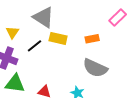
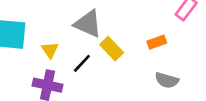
yellow rectangle: (58, 38) -> (112, 49), turned 42
gray semicircle: (95, 68) -> (167, 80), size x0.7

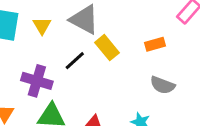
yellow triangle: (50, 50) -> (42, 26), moved

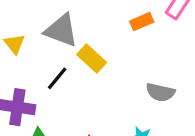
orange rectangle: (155, 44) -> (142, 22), moved

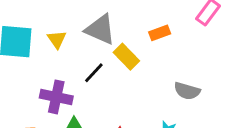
orange rectangle: (142, 22) -> (160, 33), moved

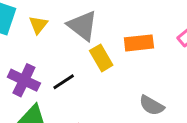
orange rectangle: (160, 33) -> (139, 43), size x1.4
black line: (94, 73) -> (64, 82), moved

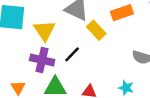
yellow triangle: (38, 25) -> (44, 31), moved, size x1.5

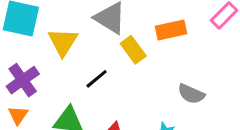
purple cross: (42, 60) -> (23, 80), moved, turned 35

